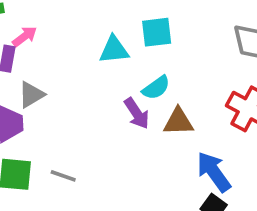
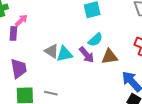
cyan triangle: (114, 50) -> (65, 54), moved
gray triangle: (31, 95) -> (52, 51), moved, turned -49

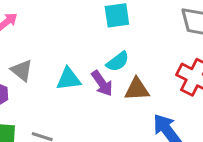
gray triangle: (52, 51) -> (22, 70), moved

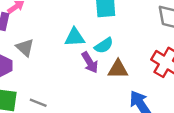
cyan triangle: (69, 79) -> (75, 37), moved

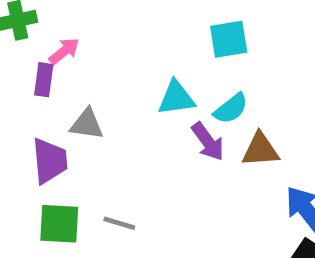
gray triangle: (25, 47) -> (87, 124), turned -30

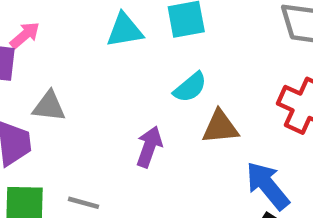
cyan triangle: (176, 98) -> (125, 30), moved
purple arrow: (208, 142) -> (149, 147), moved, turned -123

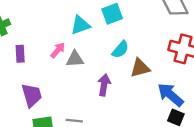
pink arrow: (25, 35) -> (58, 50), moved
gray triangle: (49, 106) -> (75, 59), moved

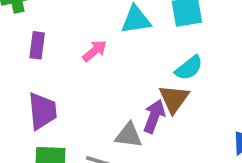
gray triangle: (75, 59) -> (129, 135), moved
brown triangle: (140, 68) -> (174, 99), moved, turned -50

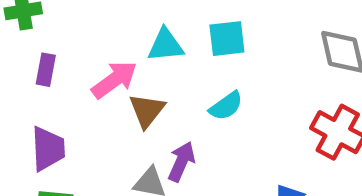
pink arrow: (95, 51) -> (114, 80), size x1.5
brown triangle: (174, 99) -> (147, 110), moved

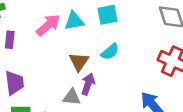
pink arrow: (114, 80) -> (48, 25), moved
brown triangle: (147, 110) -> (79, 62), moved

